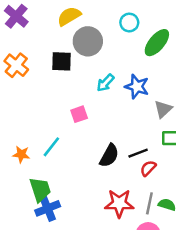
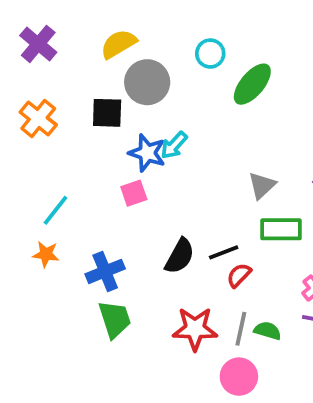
blue star: (137, 87) -> (147, 153), moved
cyan line: (51, 147) -> (55, 210), moved
green trapezoid: (40, 190) -> (115, 319), moved
blue cross: (48, 208) -> (105, 271), moved

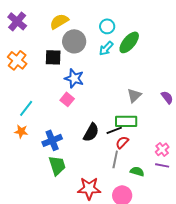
cyan arrow: (174, 145) -> (106, 48), moved
pink square: (134, 193) -> (67, 99), turned -32
green rectangle: (281, 229) -> (126, 121), moved
red star: (195, 329) -> (89, 188), moved
gray line: (241, 329) -> (115, 159), moved

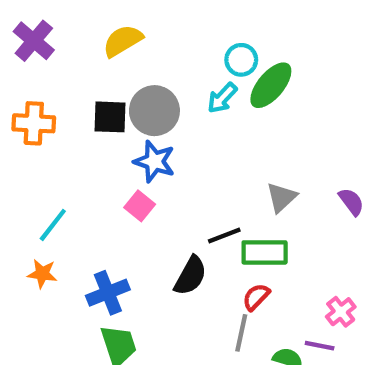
cyan circle: (107, 26) -> (241, 60), moved
gray circle: (74, 41) -> (154, 111), moved
orange cross: (17, 60) -> (34, 123), turned -36
black line: (114, 130) -> (224, 236), moved
purple line: (162, 165) -> (320, 346), moved

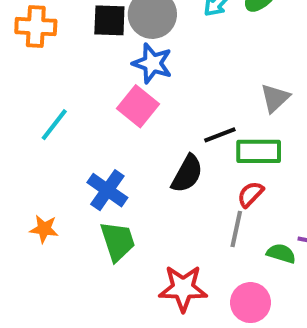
pink square: (140, 206) -> (138, 106), size x1.4
orange star: (42, 274) -> (44, 229), moved
blue cross: (108, 293) -> (107, 190), turned -33

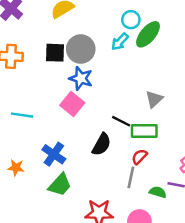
cyan line: (54, 125) -> (22, 115), turned 60
black line: (220, 135) -> (121, 121), turned 48
orange star: (44, 229) -> (16, 168), moved
green trapezoid: (118, 241) -> (60, 185), turned 60

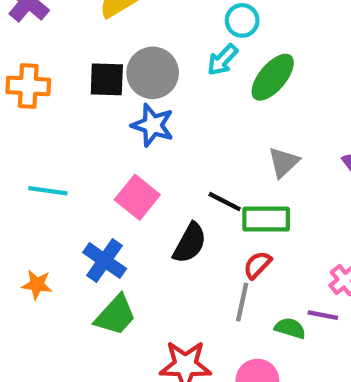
green ellipse: (148, 34) -> (273, 77), moved
pink square: (72, 104) -> (137, 197), moved

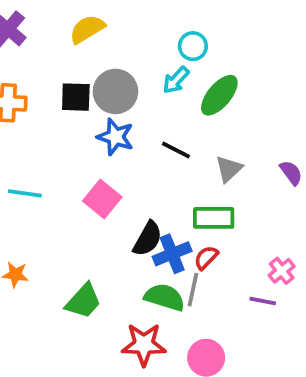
black line: (225, 202) -> (176, 150), moved
blue cross: (105, 261) -> (172, 254), moved, turned 33
green semicircle: (290, 328) -> (165, 297), moved, size x1.5

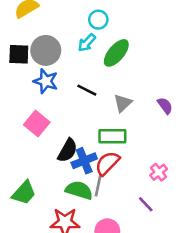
red semicircle: (206, 258) -> (107, 163), size x1.5
purple line: (263, 301) -> (146, 204), moved, turned 36

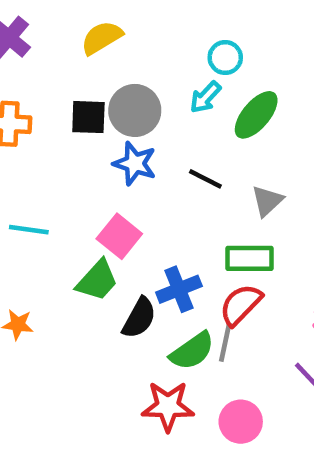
black semicircle: (68, 150) -> (139, 318), moved
blue cross: (84, 161) -> (179, 289), moved
green semicircle: (79, 190) -> (192, 351), turned 128
green trapezoid: (24, 193) -> (97, 280), moved

